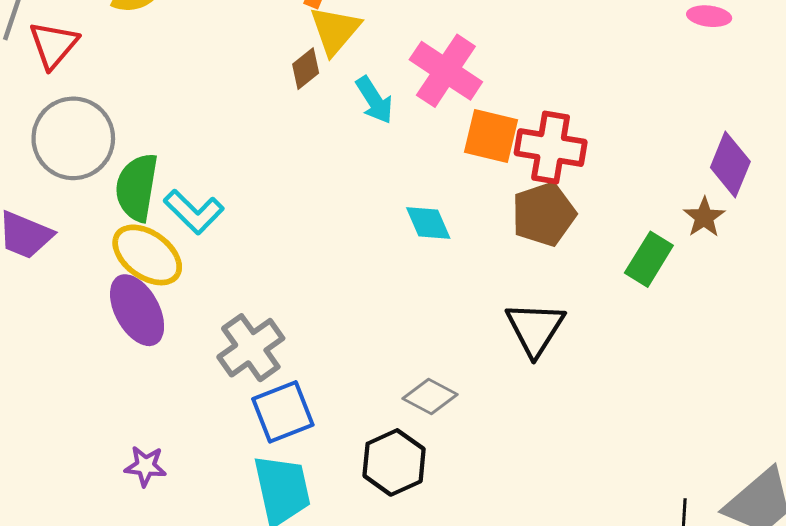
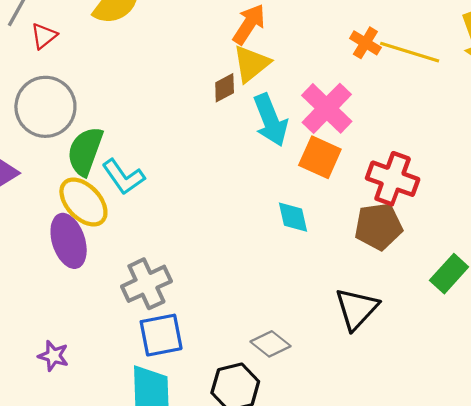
red triangle: (53, 45) -> (44, 36), size x0.7
cyan arrow: (374, 100) -> (270, 120), size x1.4
orange square: (491, 136) -> (320, 157), moved

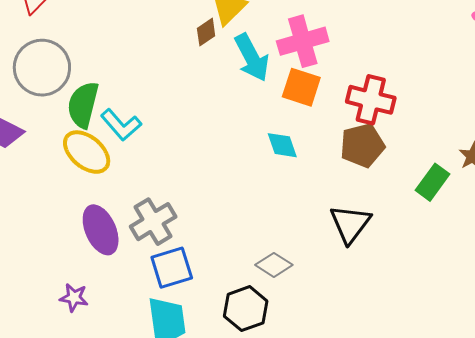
pink cross: (327, 108) -> (303, 41), turned 36
purple ellipse: (69, 241) -> (101, 230), moved

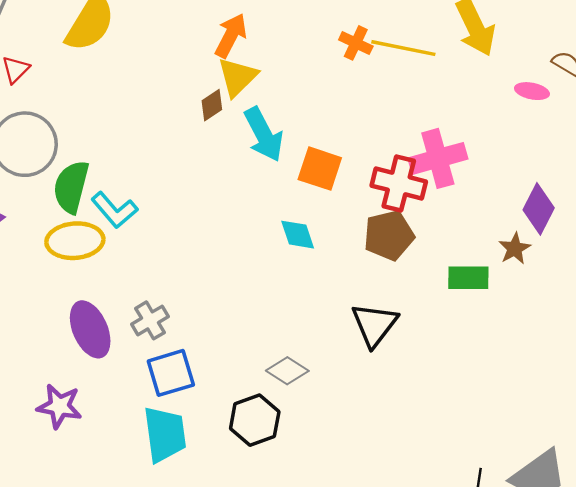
pink cross: (303, 41) -> (438, 158), moved
yellow ellipse: (87, 152) -> (75, 241), turned -45
green rectangle: (432, 182) -> (468, 278), turned 54
gray cross: (153, 222) -> (150, 320), size x0.7
purple star: (74, 298) -> (59, 406), size x1.4

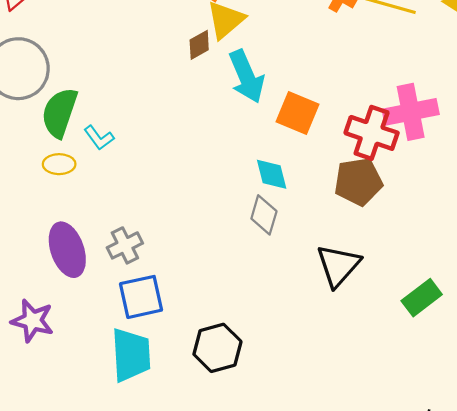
cyan L-shape: (114, 210) -> (99, 138), size x0.7
yellow ellipse: (75, 241) -> (59, 164), size x0.6
green rectangle: (468, 278) -> (422, 298), moved, turned -42
gray diamond: (287, 371) -> (264, 215), moved, turned 69

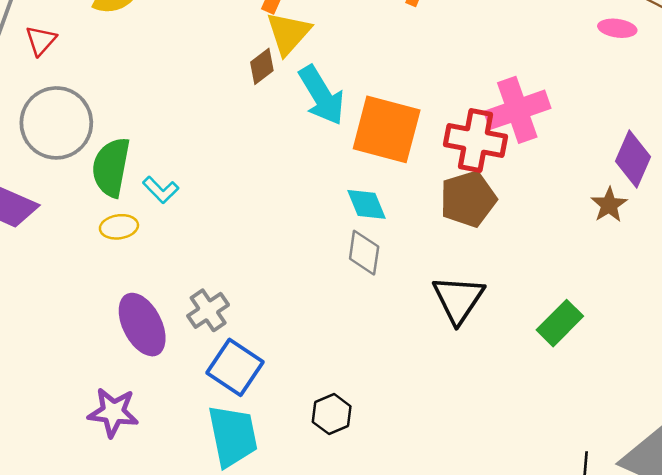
orange square: (297, 113) -> (387, 129), size x1.4
blue square: (141, 297) -> (235, 367), turned -36
black hexagon: (217, 348) -> (332, 414), size x0.7

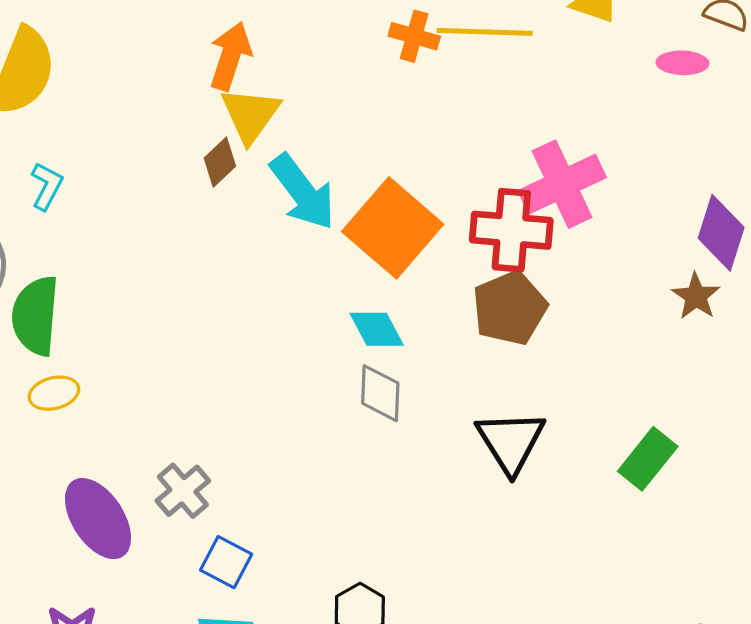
orange square: (387, 129) -> (393, 228), turned 32
cyan L-shape: (161, 190) -> (47, 186), moved, turned -102
blue square: (235, 367) -> (226, 562), size x0.7

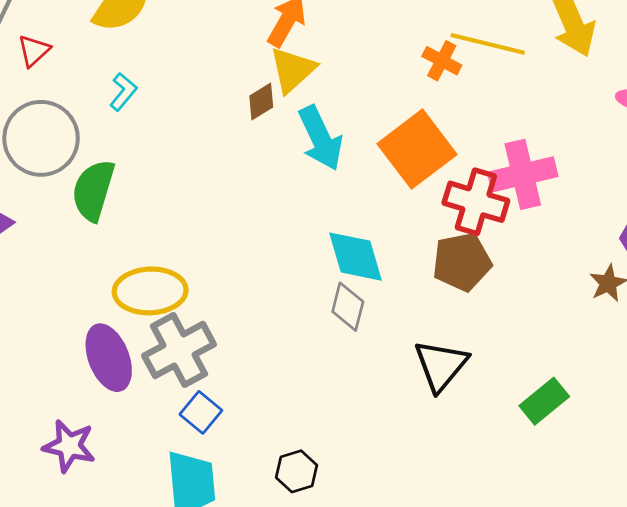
orange cross: (414, 36) -> (442, 61), moved
orange square: (393, 228) -> (417, 149), moved
cyan diamond: (377, 329) -> (355, 257), size x1.4
yellow ellipse: (54, 393) -> (150, 291), moved, size x1.8
gray cross: (183, 491) -> (179, 350), size x1.6

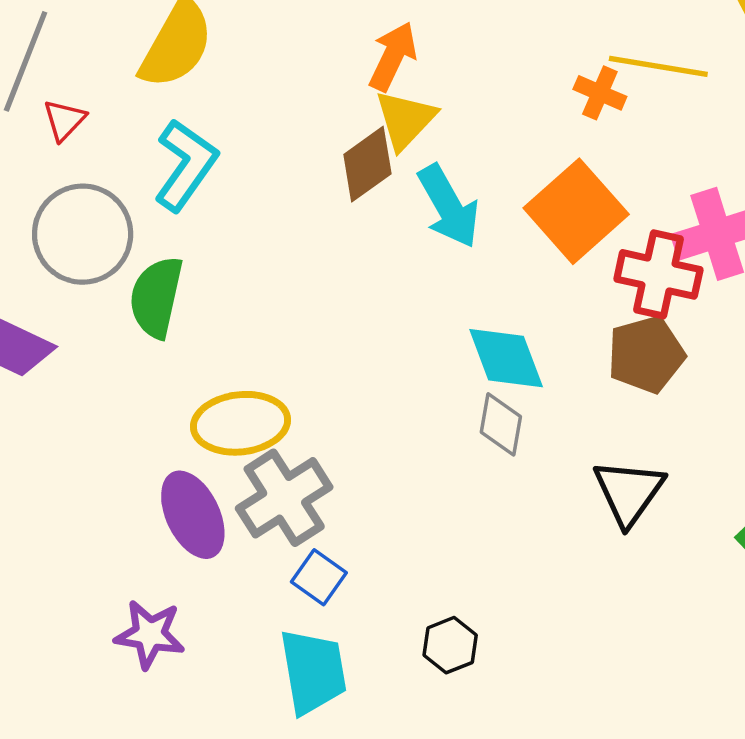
cyan L-shape: (123, 92) -> (186, 165), size x1.8
brown diamond: (261, 101) -> (367, 164), size x1.5

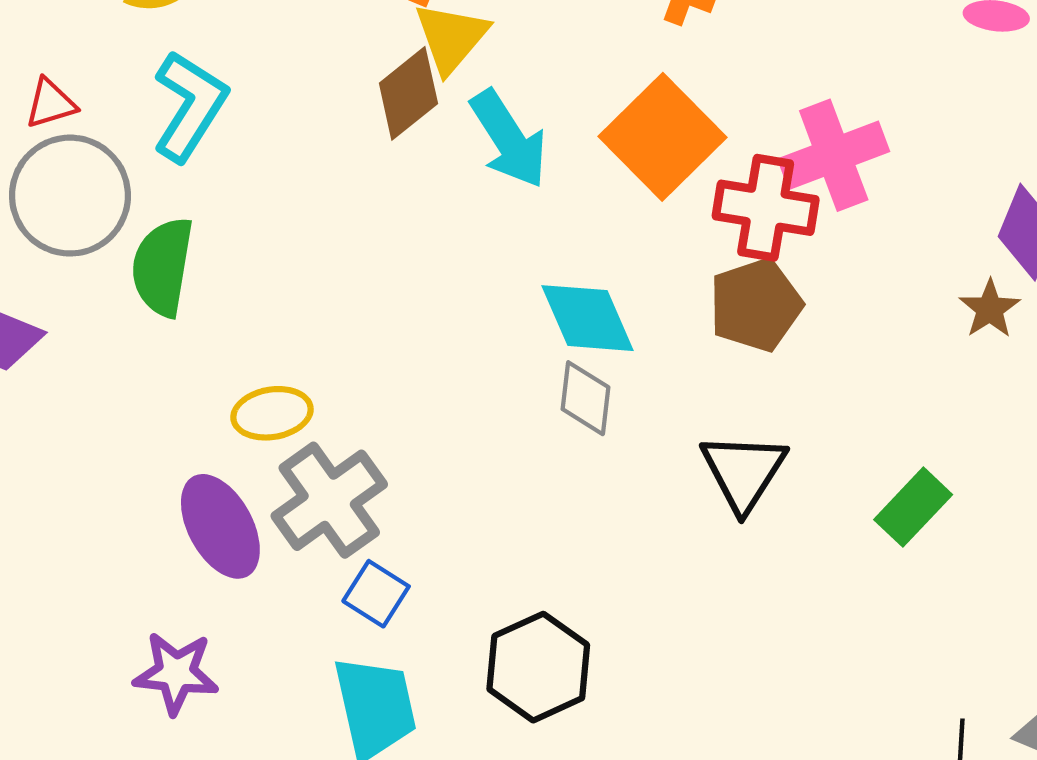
red triangle: (64, 120) -> (51, 103), moved, turned 33
yellow ellipse: (241, 423) -> (272, 413), size x0.7
black hexagon: (450, 645) -> (538, 667), size x1.6

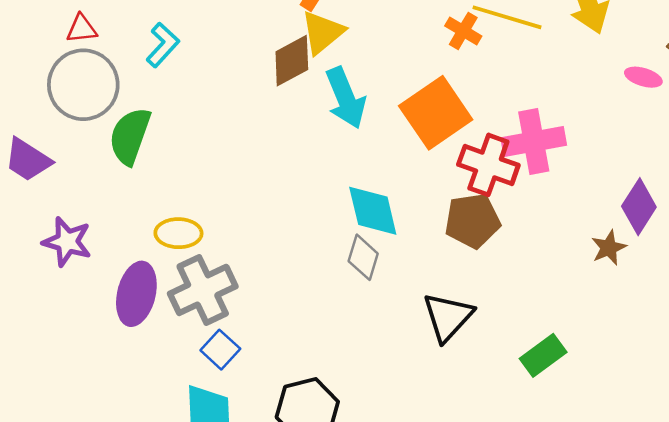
cyan L-shape: (190, 106) -> (163, 45), size x0.7
purple ellipse: (220, 526) -> (136, 294), turned 32
purple star: (176, 673) -> (67, 242), moved

